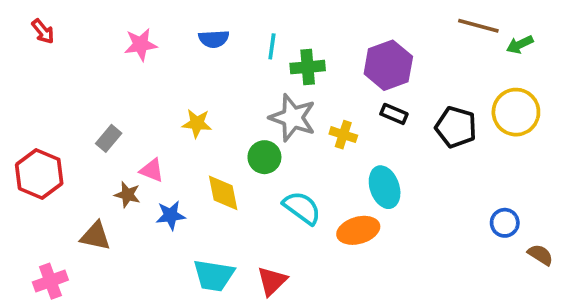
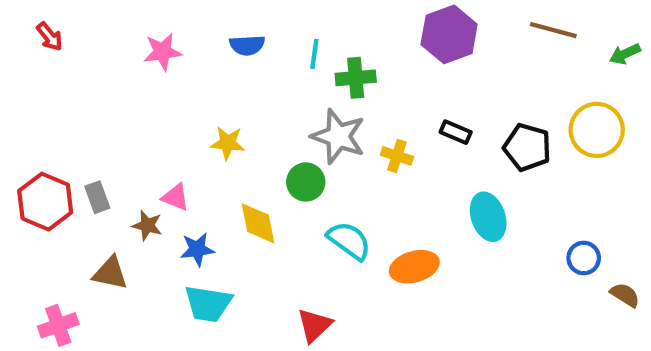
green arrow: (520, 45) -> (625, 54), moved
purple hexagon: (388, 65) -> (449, 34), moved
gray rectangle: (109, 138) -> (97, 197), moved, turned -60
cyan ellipse: (385, 187) -> (488, 217), moved
cyan trapezoid: (214, 275) -> (208, 304), moved

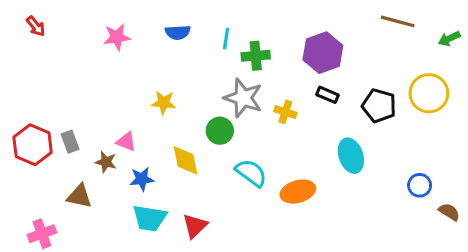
purple hexagon: (449, 34) -> (323, 53), moved
red triangle: (314, 325) -> (195, 226), moved

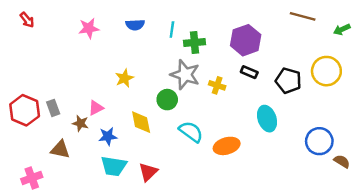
yellow star: (164, 103) -> (124, 78), turned -30
pink triangle: (126, 142) -> (96, 108), turned -49
blue circle: (420, 185) -> (319, 141), size x1.5

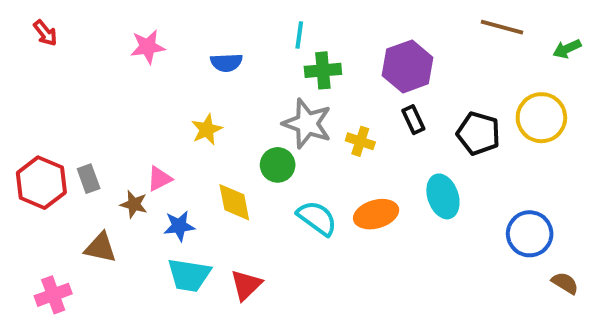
blue semicircle: (135, 25) -> (226, 63), moved
cyan line: (172, 29) -> (299, 35), moved
black rectangle: (249, 72) -> (413, 120), turned 42
orange ellipse: (227, 146) -> (376, 214), moved
brown semicircle: (342, 161) -> (565, 283), moved

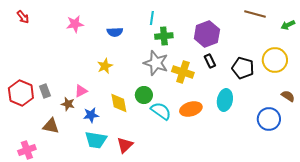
yellow cross: (360, 141) -> (183, 72), size x1.5
green circle: (278, 165) -> (144, 95), moved
cyan ellipse: (443, 196) -> (225, 100), turned 30
brown semicircle: (565, 283) -> (288, 96), moved

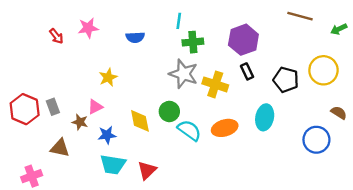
red arrow: (23, 17) -> (56, 36), moved
yellow star: (105, 66) -> (108, 77), moved

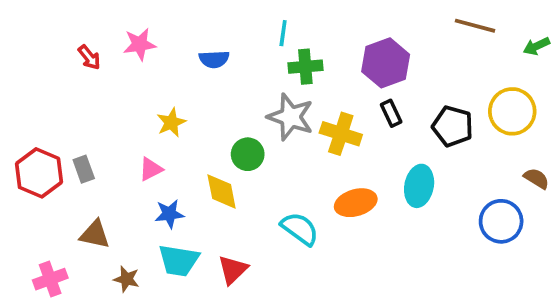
green circle: (169, 111) -> (248, 154), moved
brown star: (80, 122) -> (127, 279), moved
cyan semicircle: (189, 130) -> (300, 229), moved

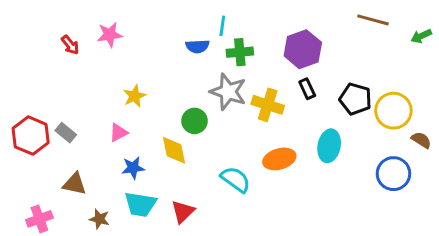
blue semicircle: (214, 59) -> (197, 46), moved
yellow circle: (512, 111) -> (393, 111), moved
gray rectangle: (84, 169) -> (66, 133), turned -30

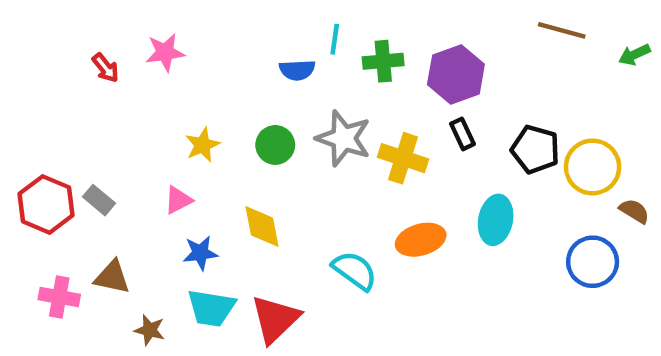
green cross: (240, 52) -> (383, 61), moved
green circle: (194, 121) -> (275, 145), moved
red triangle: (183, 212) -> (275, 319), size x1.4
pink cross: (39, 219) -> (59, 297), moved, turned 30

